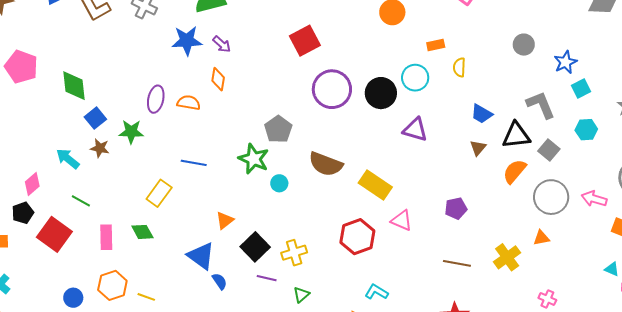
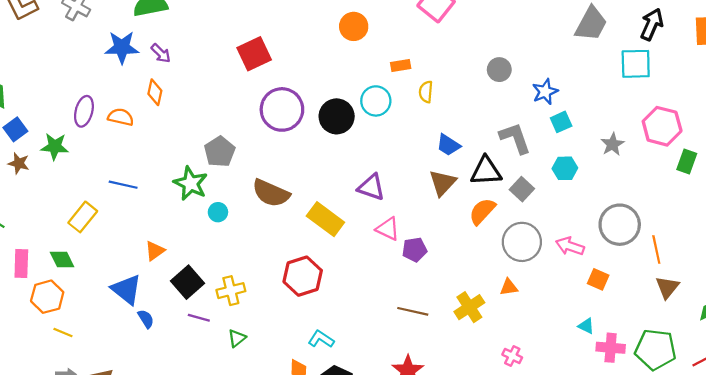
purple triangle: (415, 130) -> (371, 187), moved
brown triangle: (478, 148) -> (442, 183), size x1.5
pink triangle: (402, 220) -> (388, 229), moved
orange hexagon: (112, 285) -> (47, 297), moved

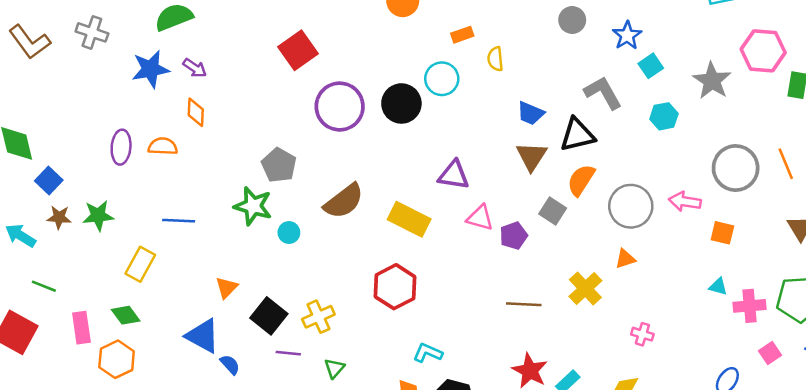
gray star: (613, 144) -> (712, 81), size x1.4
green star: (55, 147) -> (98, 216), moved
gray square: (522, 189) -> (553, 211), moved
brown semicircle: (271, 193) -> (344, 201), turned -51
orange line: (656, 250) -> (786, 164), moved

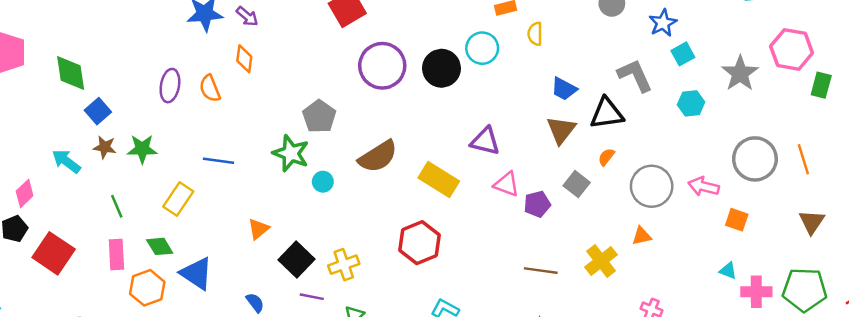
orange semicircle: (163, 146) -> (210, 88), turned -120
orange semicircle: (581, 180) -> (606, 157), size x0.6
green line: (44, 286) -> (117, 206), moved, turned 40
blue triangle: (203, 336) -> (197, 274), moved

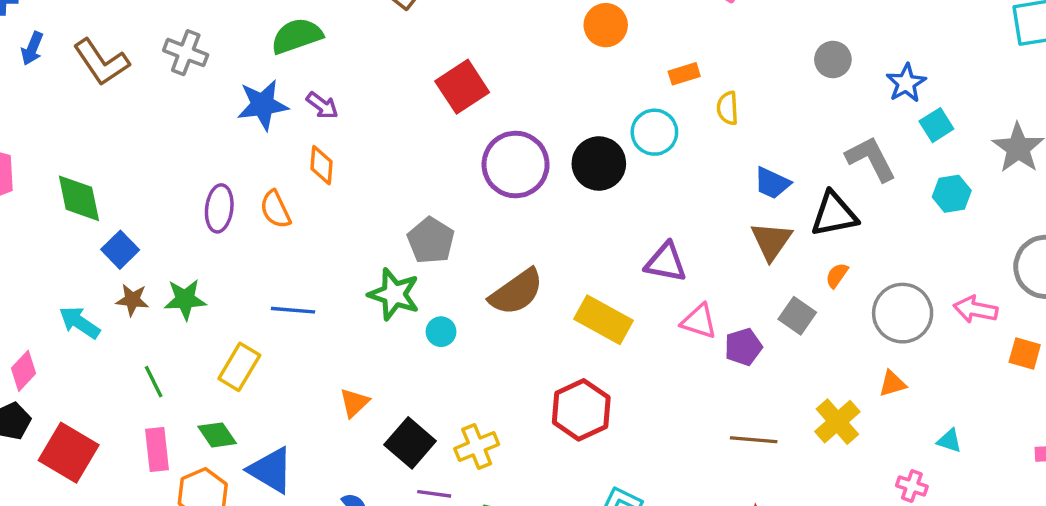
cyan triangle: (728, 271) -> (949, 441), moved

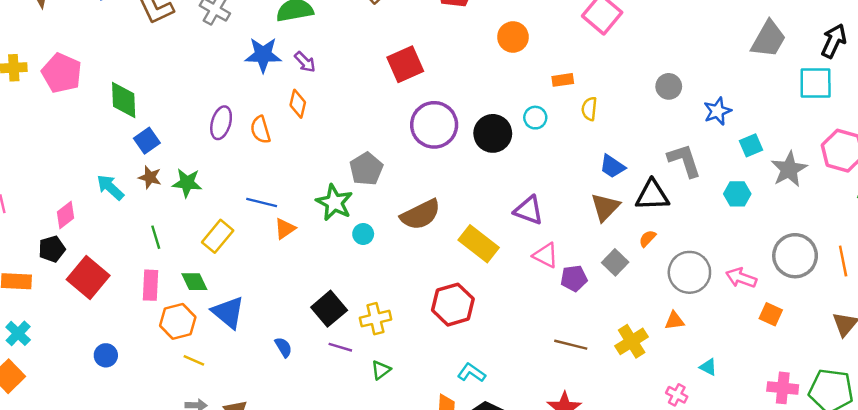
cyan square: (936, 125) -> (751, 145), moved
cyan circle: (654, 132) -> (535, 118), size x0.7
orange triangle: (354, 403) -> (285, 229), moved

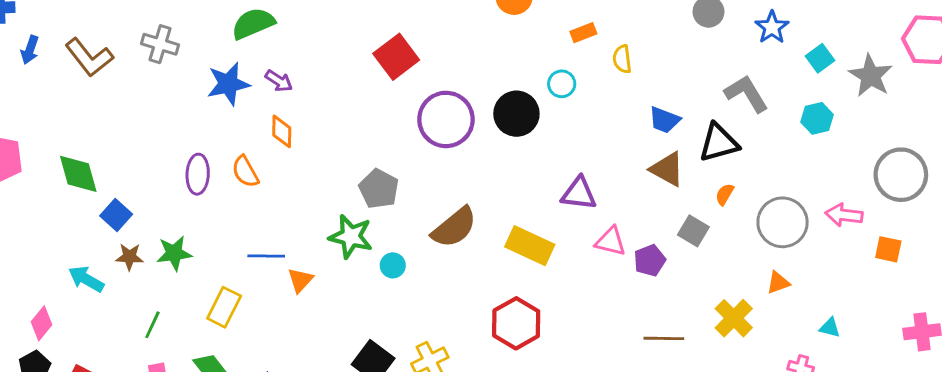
brown triangle: (605, 207) -> (667, 169), turned -32
green line: (156, 237) -> (152, 325), turned 55

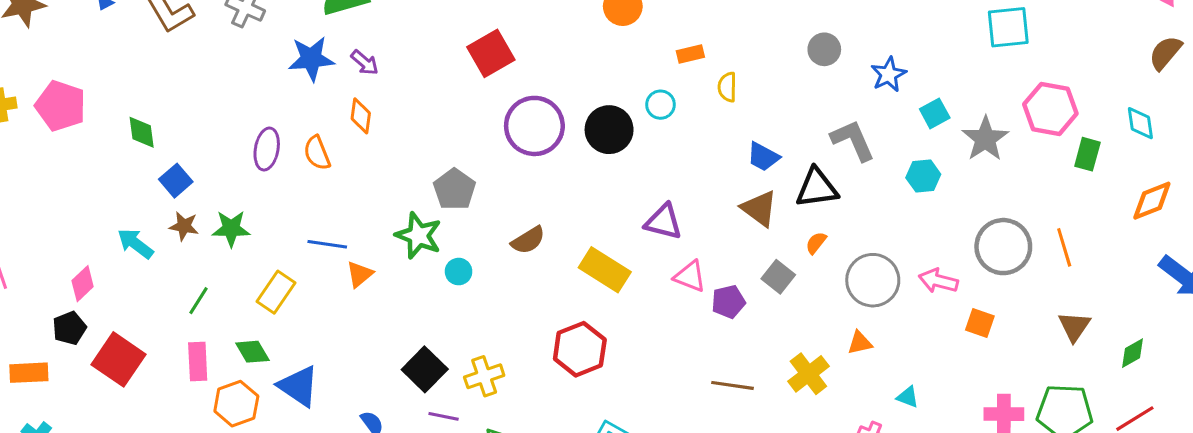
green diamond: (78, 174) -> (142, 132), size x0.7
brown semicircle: (454, 227) -> (528, 240), size x0.7

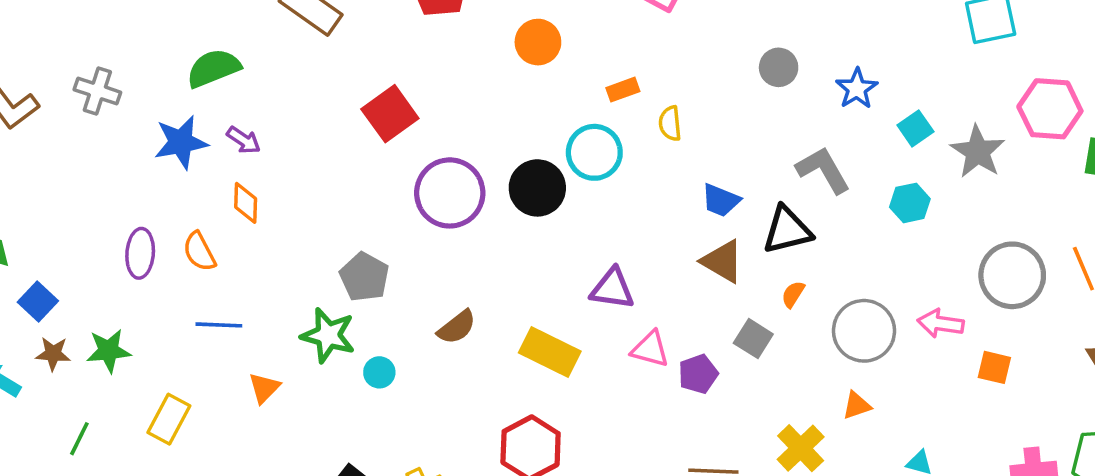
cyan circle: (661, 105) -> (594, 152), size x1.6
blue line: (327, 244) -> (219, 325), moved

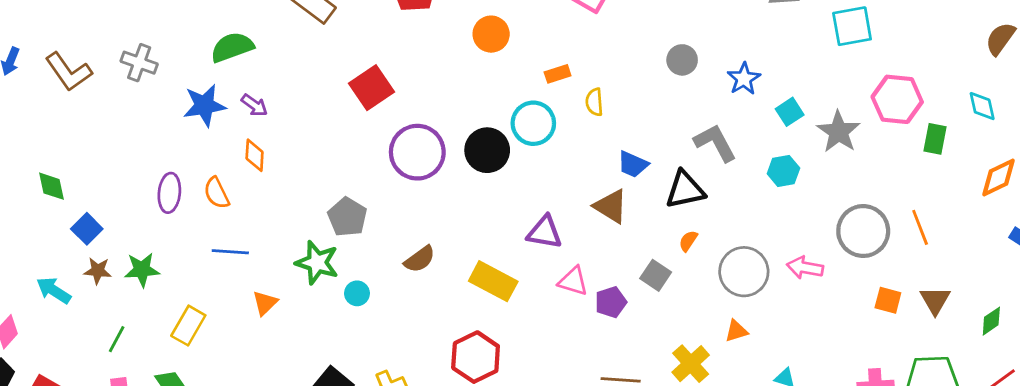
brown triangle: (723, 261) -> (611, 206), moved
orange square: (994, 367) -> (888, 300), moved

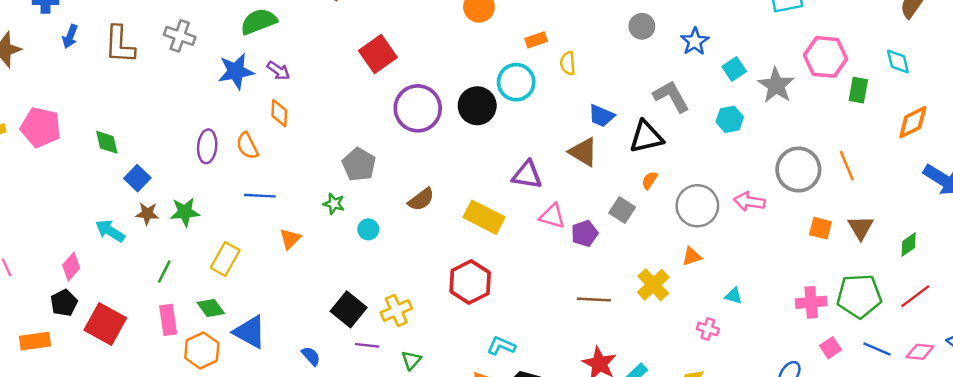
brown L-shape: (68, 72) -> (120, 45), turned 39
green star: (317, 263) -> (334, 204), size x0.6

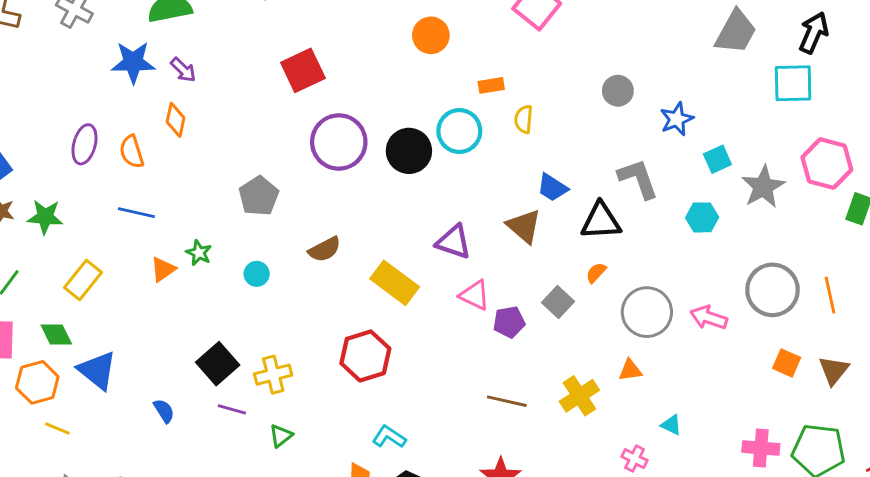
green star: (334, 204) -> (199, 253), moved

